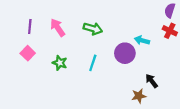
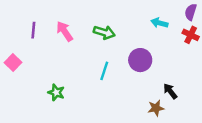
cyan arrow: (142, 40) -> (159, 23), moved
pink square: (28, 53) -> (13, 62), moved
green star: (60, 63) -> (56, 92), moved

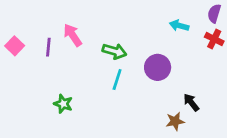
purple line: (33, 30) -> (48, 47), moved
green arrow: (104, 32) -> (114, 51), moved
pink square: (13, 62) -> (15, 46), moved

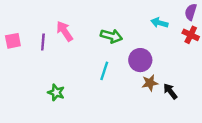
pink square: (15, 46) -> (13, 41), turned 35
green arrow: (114, 51) -> (111, 36), moved
brown star: (175, 121) -> (150, 83), moved

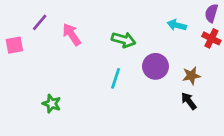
purple line: (43, 42) -> (40, 22), moved, turned 35
brown star: (150, 83) -> (191, 76), moved
green star: (56, 92) -> (52, 104), moved

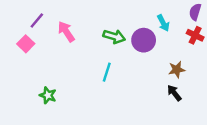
cyan arrow: (177, 25) -> (163, 23), turned -133
pink square: (14, 45) -> (26, 44), moved, turned -35
purple circle: (155, 66) -> (144, 40), moved

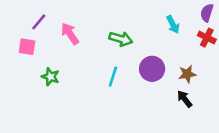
purple circle: (144, 40) -> (152, 69), moved
pink square: (26, 44) -> (27, 47), turned -35
green star: (48, 95) -> (50, 77), moved

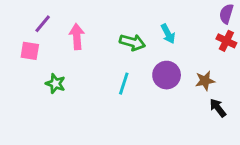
cyan arrow: (173, 25) -> (168, 34), moved
pink arrow: (70, 34) -> (77, 37), turned 30
black arrow: (185, 99) -> (218, 108), moved

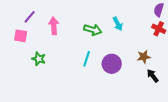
purple circle: (167, 75) -> (112, 64), moved

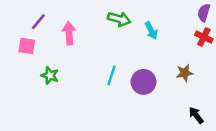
green arrow: (93, 30) -> (119, 19), moved
black arrow: (153, 76) -> (196, 115), moved

